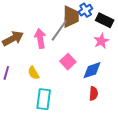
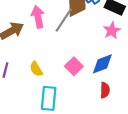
pink arrow: (40, 38) -> (38, 17), moved
pink square: (68, 62) -> (74, 66), moved

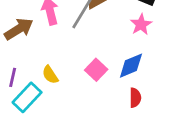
cyan rectangle: (49, 98) -> (27, 97), moved, turned 40

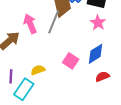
yellow semicircle: (50, 75) -> (38, 70), turned 112
red semicircle: (135, 98) -> (102, 77), turned -104

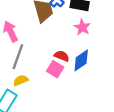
gray line: (54, 22) -> (18, 57), moved
red semicircle: (102, 77) -> (62, 56), moved, turned 48

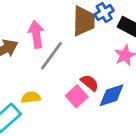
gray line: (18, 57) -> (51, 56), moved

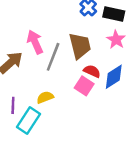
brown trapezoid: (84, 21) -> (80, 46), moved

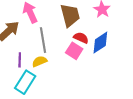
gray line: (53, 57) -> (43, 40), moved, turned -30
purple line: (13, 105) -> (20, 60), moved

